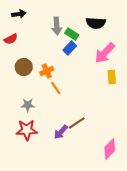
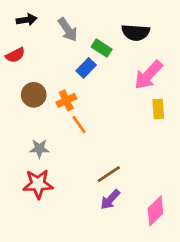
gray arrow: (57, 26) -> (68, 30), moved, turned -30
blue rectangle: (70, 48) -> (86, 68), moved
purple arrow: (61, 132) -> (110, 200), moved

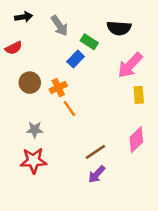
pink diamond: (155, 211) -> (136, 140), moved

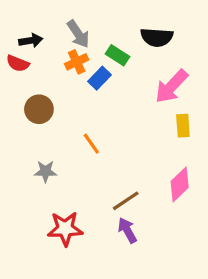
black arrow: (24, 17) -> (31, 41), moved
red semicircle: (14, 48) -> (18, 63), turned 49
orange cross: (58, 88) -> (77, 62), moved
red star: (33, 161) -> (65, 229), moved
purple arrow: (97, 174) -> (127, 230), turned 108

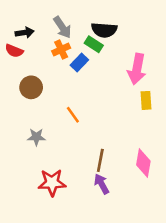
black semicircle: (157, 37) -> (104, 30), moved
pink arrow: (171, 86) -> (137, 69), turned -32
pink diamond: (180, 184) -> (143, 163), moved, turned -36
brown line: (126, 201) -> (100, 160), turned -45

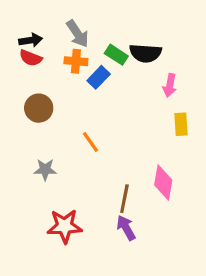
black semicircle: (104, 30) -> (145, 53), moved
orange cross: (61, 50) -> (76, 61), turned 30
red semicircle: (14, 51) -> (31, 58), moved
pink arrow: (137, 69) -> (170, 85), size x0.6
pink diamond: (143, 163) -> (163, 182), moved

